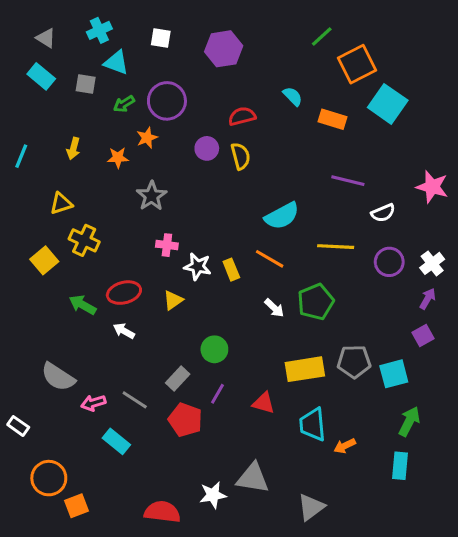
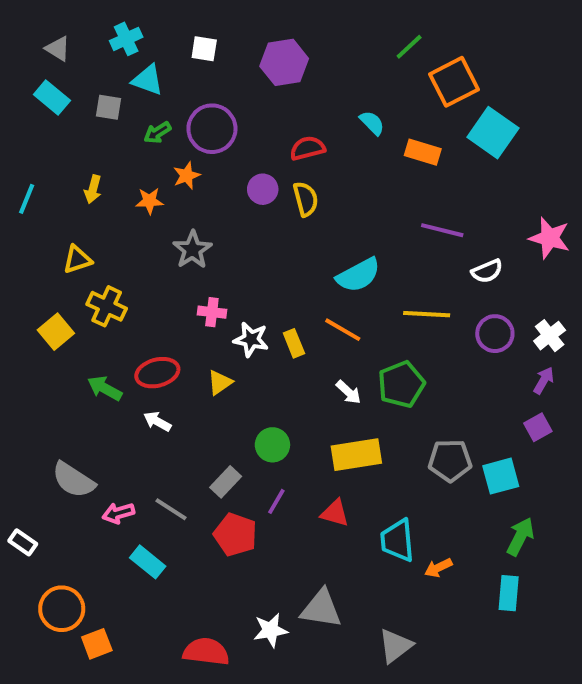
yellow rectangle: (305, 369) -> (356, 455), moved

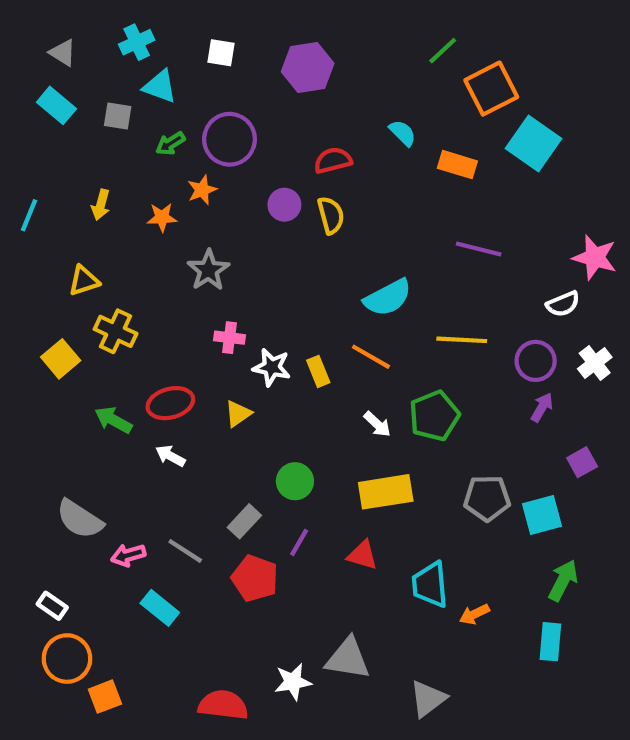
white semicircle: (487, 271) -> (563, 304), moved
purple arrow: (544, 380) -> (542, 407), moved
white rectangle: (23, 542) -> (52, 606), moved

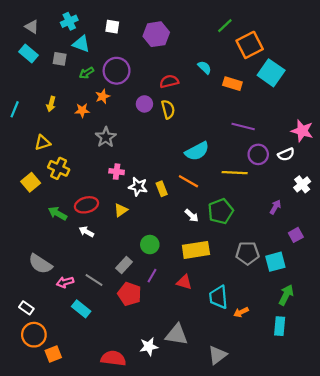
purple circle: (536, 361) -> (258, 154), moved

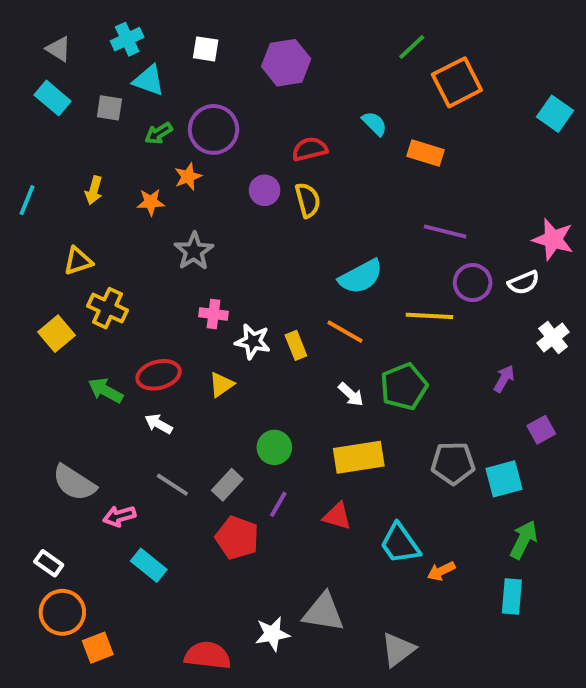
cyan square: (271, 73) -> (555, 114), moved, size x0.7
gray line: (94, 280) -> (172, 485), moved
cyan trapezoid: (218, 297) -> (400, 544), turned -30

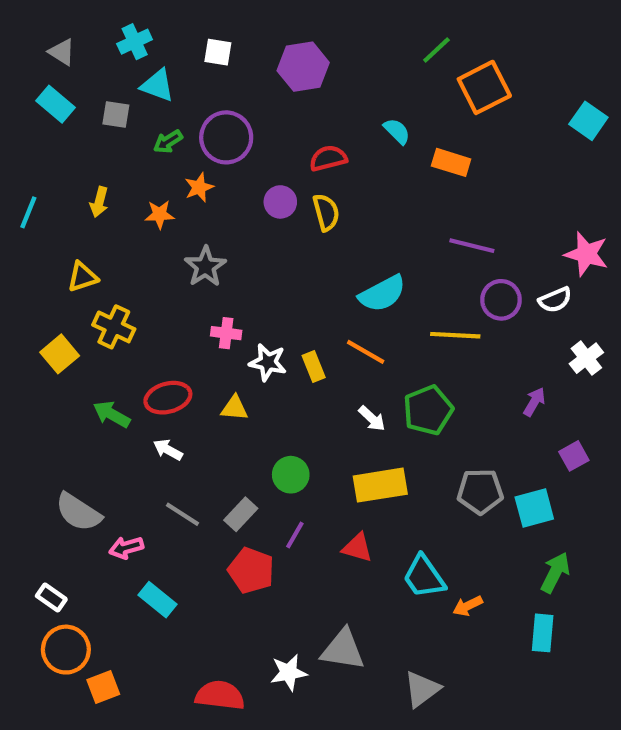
yellow triangle: (221, 385) -> (235, 408), turned 40

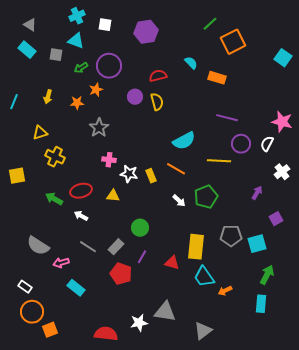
cyan cross: (135, 42) -> (77, 16), moved
white semicircle: (555, 300) -> (267, 144), turned 140
yellow square: (60, 354) -> (17, 176), moved, turned 30
yellow rectangle: (380, 485) -> (196, 247), moved, turned -75

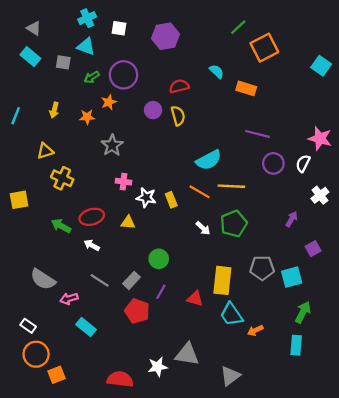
yellow line: (219, 161) -> (231, 186), moved

